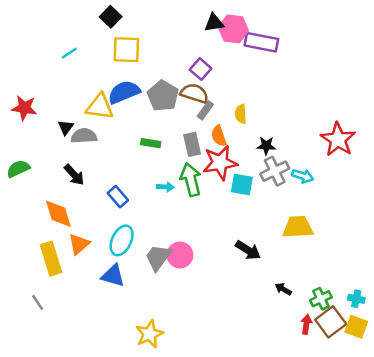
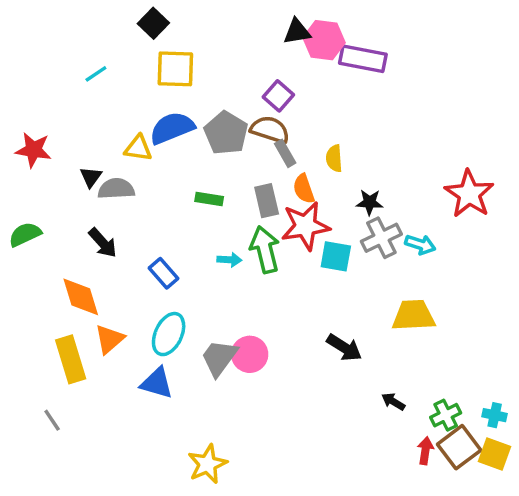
yellow triangle: (100, 107) -> (138, 148), size x0.7
gray rectangle: (205, 110) -> (285, 153), turned -66

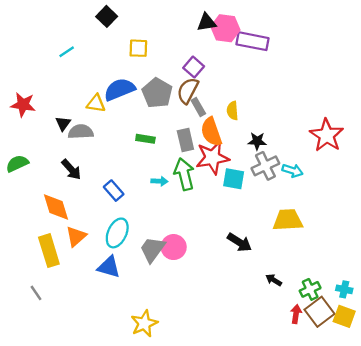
yellow square: (175, 69) -> (138, 48), moved, size x0.7
brown semicircle: (270, 130) -> (188, 91), turned -80
orange semicircle: (304, 189) -> (211, 132), size x1.4

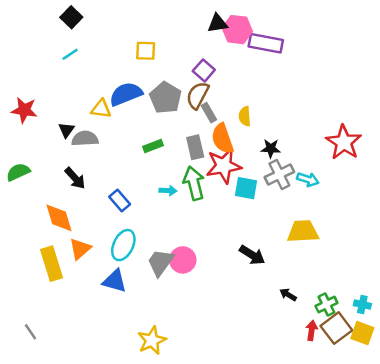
black square: (107, 16) -> (71, 17), moved
green rectangle: (145, 139) -> (153, 146), turned -30
gray line: (36, 293) -> (30, 332), moved

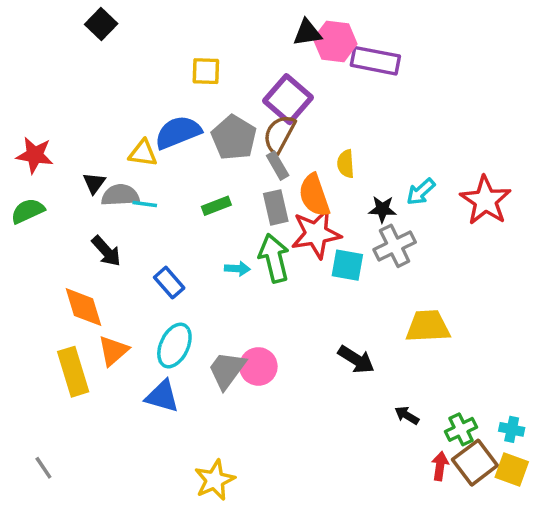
cyan line: (70, 54) -> (145, 204), moved, turned 42
purple square: (204, 70) -> (288, 99), size x1.5
gray rectangle: (209, 113) -> (278, 166), moved
green semicircle: (18, 172) -> (28, 211), moved
cyan arrow: (308, 179) -> (421, 192), moved, turned 120

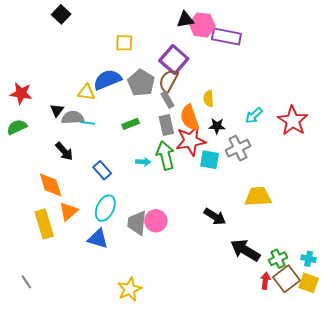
black star: (382, 209) -> (217, 126), moved
gray trapezoid: (227, 370) -> (137, 223), turned -30
black arrow: (407, 415) -> (245, 250), size x2.0

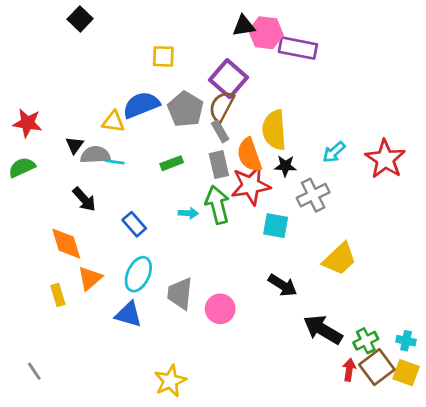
yellow semicircle: (209, 99) -> (274, 130), size x1.8
cyan square: (210, 160) -> (276, 226), moved
yellow trapezoid: (258, 197) -> (339, 259), turned 140
pink circle: (156, 221) -> (220, 309), moved
yellow rectangle: (44, 224) -> (58, 295), size x0.6

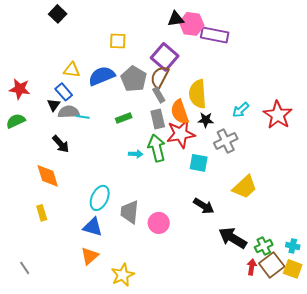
yellow triangle: (113, 122) -> (72, 70), moved
blue rectangle: (134, 224) -> (64, 92), moved
orange triangle: (90, 278) -> (90, 256), moved

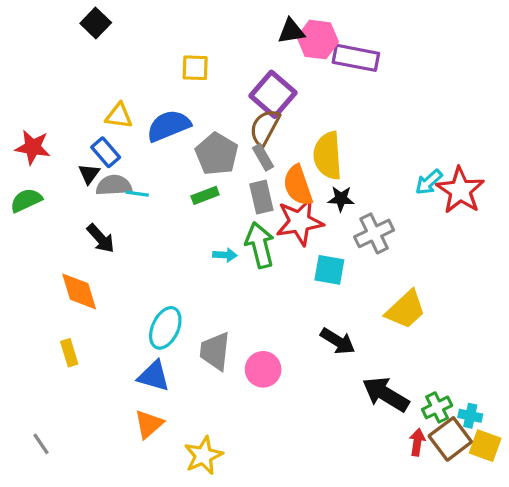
gray pentagon: (134, 79) -> (217, 154), moved
cyan arrow: (241, 110) -> (429, 182), moved
cyan cross: (293, 246) -> (470, 416), moved

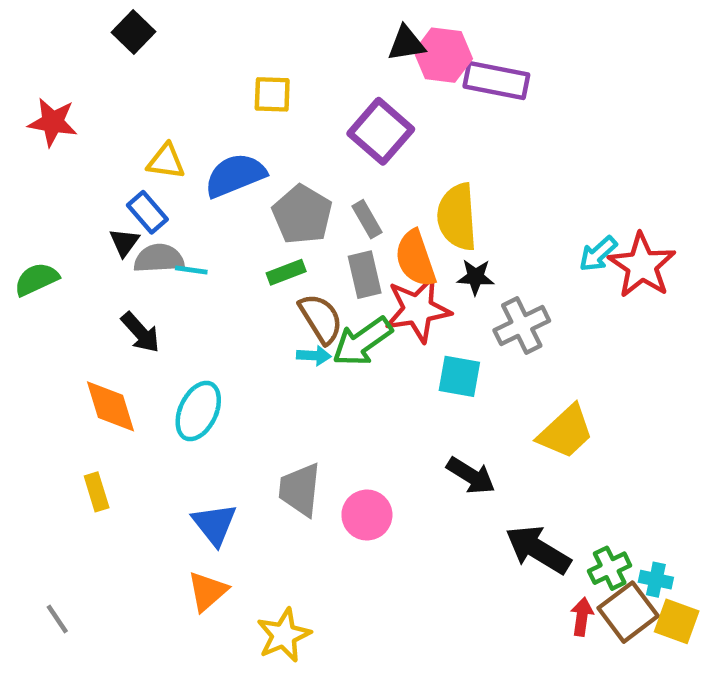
brown semicircle: (265, 127) -> (321, 319), moved, turned 120
red star: (33, 147) -> (53, 122), moved
green arrow: (260, 245) -> (362, 342), turned -111
cyan ellipse: (165, 328) -> (198, 411), moved
blue triangle: (154, 376) -> (214, 524), turned 36

